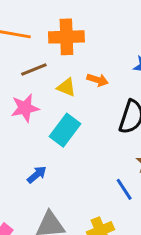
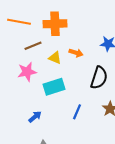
cyan rectangle: (65, 130) -> (54, 87), turned 35
blue line: (124, 189) -> (77, 112), moved, turned 56

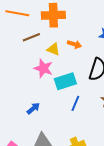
pink star: (27, 72) -> (43, 68), moved, turned 30
cyan rectangle: (54, 87) -> (65, 81), moved

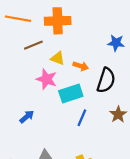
orange arrow: (74, 44) -> (81, 66), moved
blue arrow: (33, 108) -> (27, 117), moved

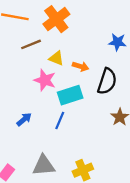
orange cross: (58, 21) -> (56, 19), turned -35
blue line: (82, 118) -> (60, 121), moved

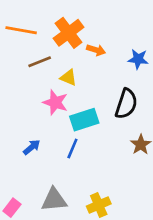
orange arrow: (81, 66) -> (96, 50), moved

